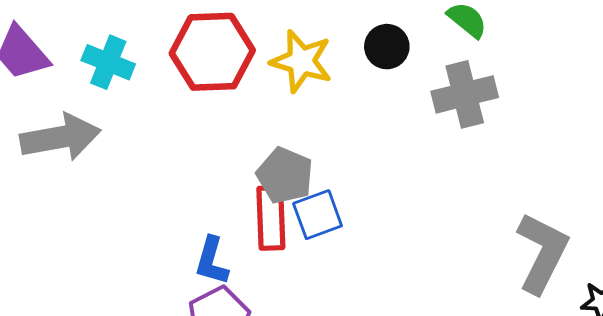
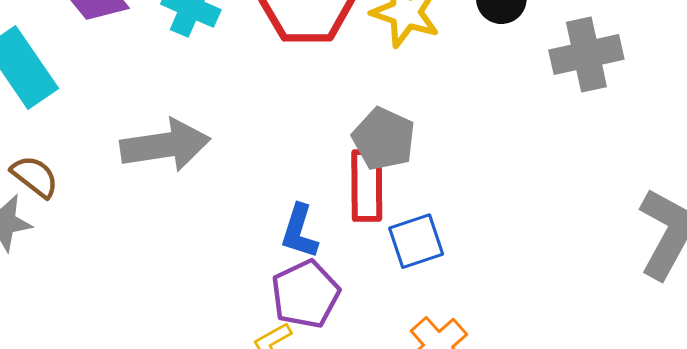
gray arrow: (60, 137) -> (165, 145), moved
blue square: (318, 215) -> (416, 241), moved

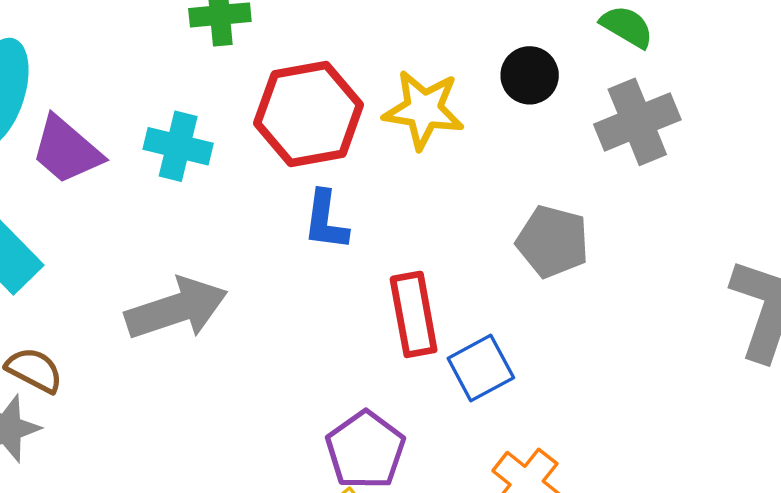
gray pentagon: (384, 139) -> (553, 241), moved
blue L-shape: (299, 231) -> (326, 221), moved

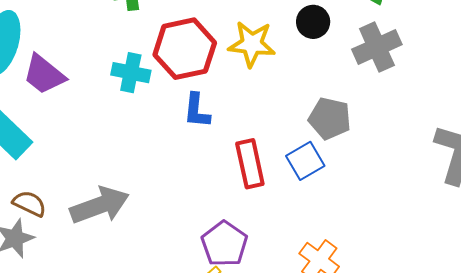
cyan cross: (178, 146) -> (131, 73), moved
gray arrow: (176, 309) -> (100, 205), moved
blue square: (481, 368) -> (305, 161), moved

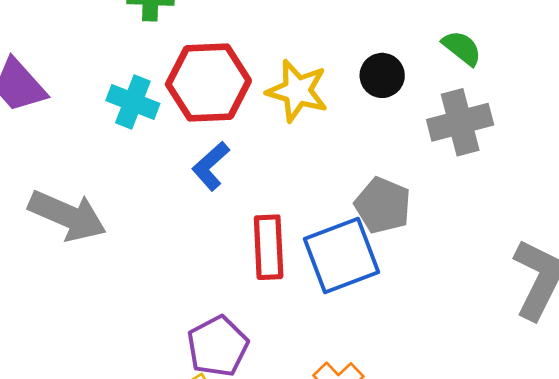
blue L-shape: (197, 111) -> (211, 166), turned 33
blue square: (305, 161) -> (341, 255), size x1.5
gray arrow: (100, 205) -> (67, 216), moved, turned 34

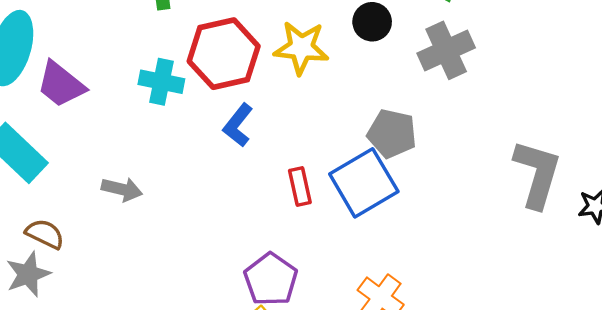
gray arrow: (67, 216) -> (122, 189), size x0.6
red rectangle: (269, 247) -> (300, 186), size x0.7

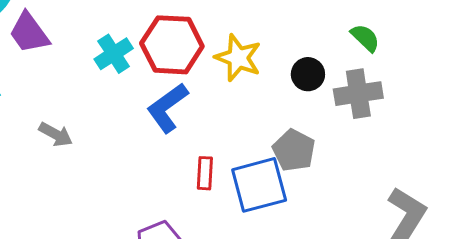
black circle: (372, 22) -> (308, 74), moved
cyan cross: (161, 82) -> (114, 54), turned 30
blue L-shape: (238, 125) -> (167, 108), size x1.4

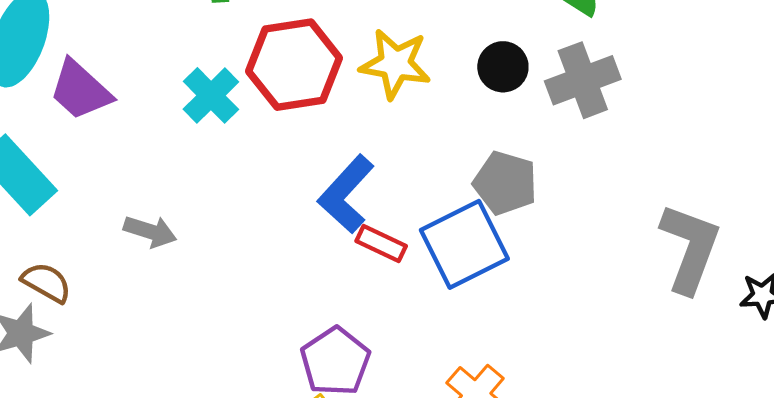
blue L-shape: (167, 108) -> (346, 194), moved
red rectangle: (205, 173) -> (381, 244), turned -56

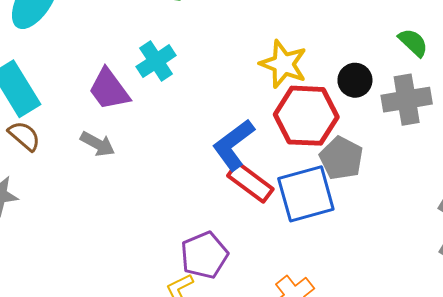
red hexagon: (294, 65) -> (306, 116), moved
purple trapezoid: (80, 90) -> (109, 89), moved
red rectangle: (381, 244) -> (250, 182), size x1.4
brown semicircle: (46, 282) -> (24, 136), moved

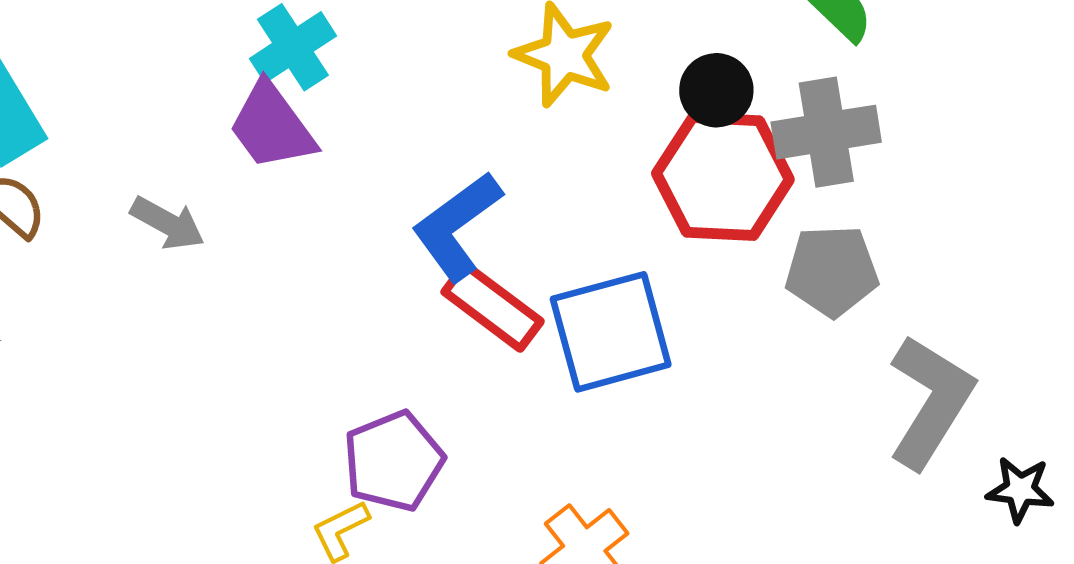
purple trapezoid: (109, 89) -> (272, 126), moved
red hexagon: (306, 116) -> (723, 176), moved
gray pentagon: (341, 158) -> (832, 271), moved, turned -30

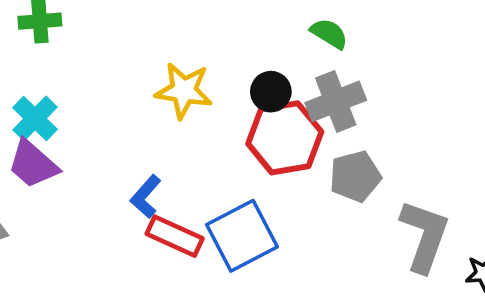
blue L-shape: (457, 226) -> (146, 197), size x0.7

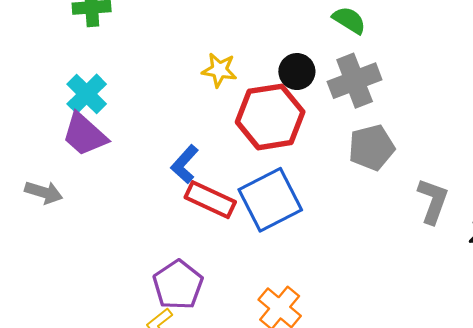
yellow star: (184, 91) -> (219, 70), size x0.7
red hexagon: (285, 138) -> (270, 117), moved
gray L-shape: (424, 236) -> (433, 201), size x0.7

